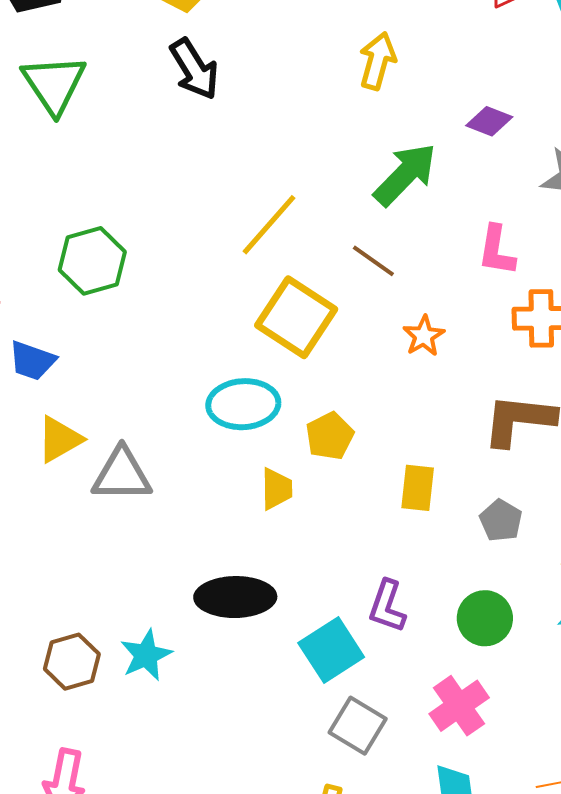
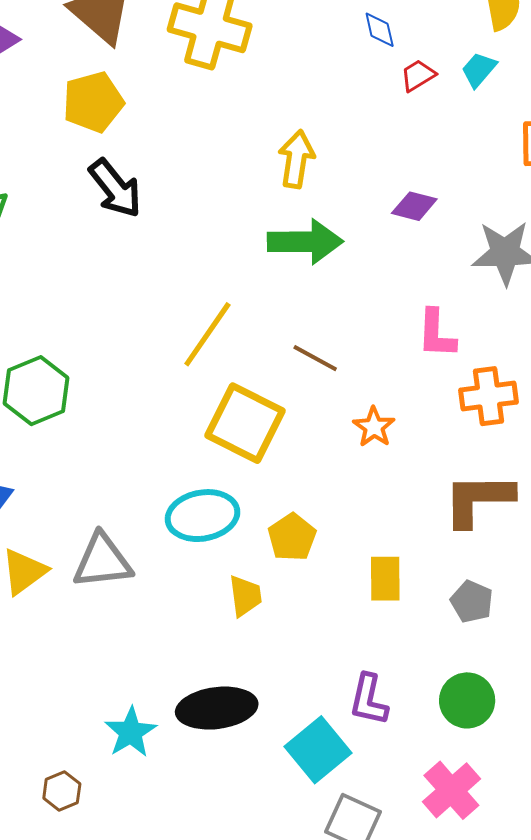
green arrow: (405, 174) -> (305, 242), moved, turned 52
gray triangle: (122, 475) -> (102, 561), moved
cyan star: (146, 655) -> (131, 732), moved
brown hexagon: (72, 662) -> (62, 791), size x0.7

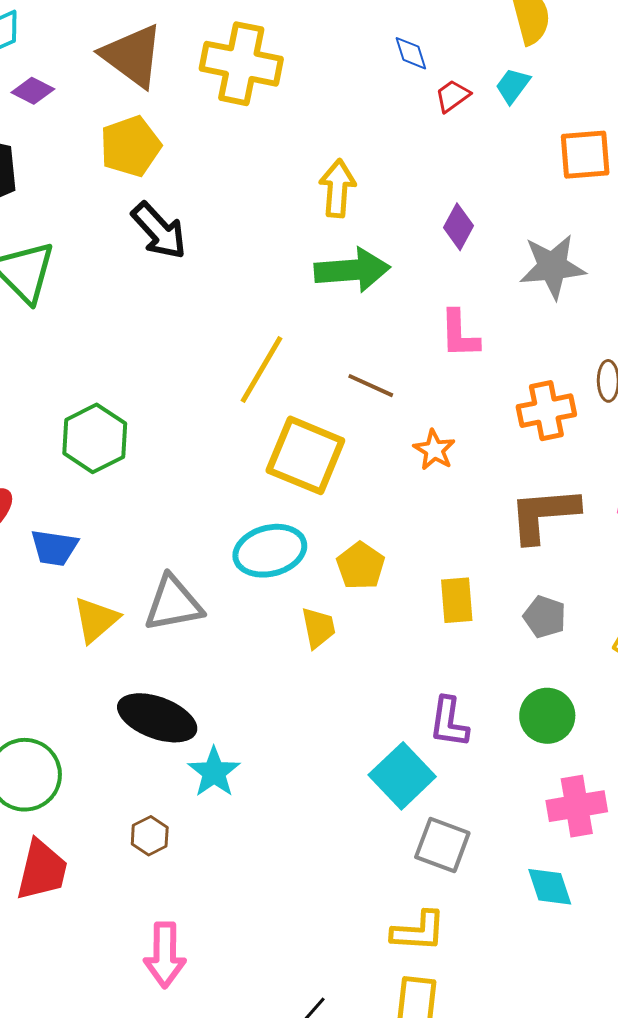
purple diamond: (414, 206) -> (458, 227), turned -72
pink L-shape: (436, 334) -> (459, 334), moved
black ellipse: (217, 708) -> (157, 718), moved, turned 32
pink cross: (451, 790) -> (577, 806), moved, turned 36

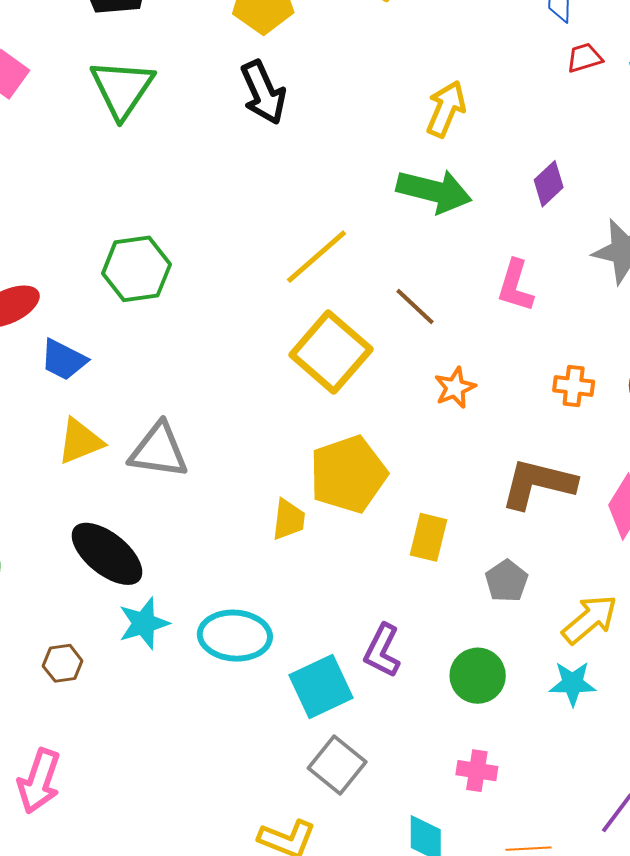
orange cross: (546, 411) -> (574, 386), size x0.7
cyan ellipse: (270, 551) -> (235, 636), moved
yellow pentagon: (361, 566) -> (348, 474), size x1.6
pink cross: (577, 806) -> (477, 771), size x0.7

